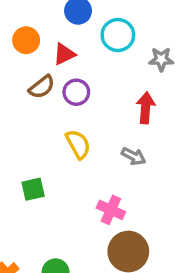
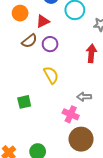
gray arrow: (133, 156) -> (84, 97), moved, turned 152

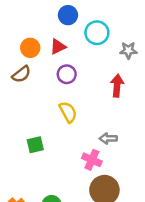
orange circle: (20, 13) -> (30, 48), moved
brown semicircle: (29, 41) -> (21, 74), moved

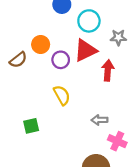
red triangle: (58, 47) -> (85, 50), moved, size x1.5
orange circle: (30, 48) -> (41, 44), moved
pink cross: (92, 160) -> (117, 141), moved

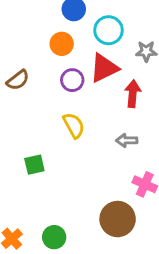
orange circle: (41, 44) -> (62, 44), moved
gray arrow: (100, 120) -> (127, 140), moved

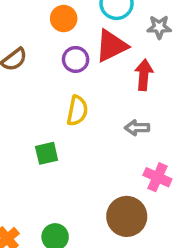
yellow semicircle: (74, 125) -> (77, 111), turned 40
green square: (34, 165) -> (47, 153), moved

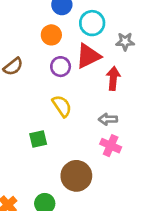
yellow semicircle: (77, 111) -> (62, 106), turned -45
pink cross: (157, 177) -> (111, 146), moved
brown circle: (127, 216) -> (76, 176), moved

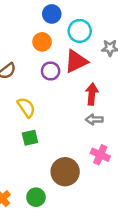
red arrow: (113, 78) -> (92, 94), moved
yellow semicircle: (62, 106) -> (26, 107), moved
pink cross: (111, 146) -> (100, 155), moved

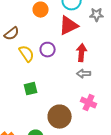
purple circle: (51, 71) -> (48, 50), moved
yellow semicircle: (26, 107) -> (27, 54), moved

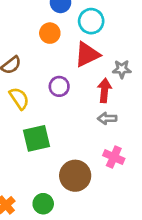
gray star: (97, 15) -> (122, 69), moved
yellow semicircle: (27, 54) -> (19, 98), moved
green square: (31, 89) -> (37, 138), size x1.5

